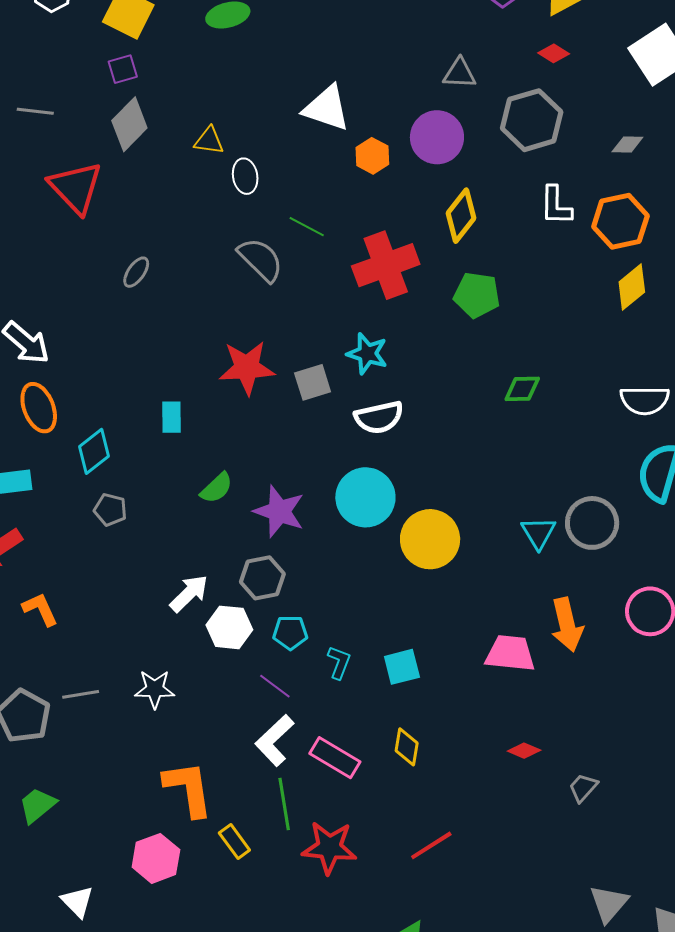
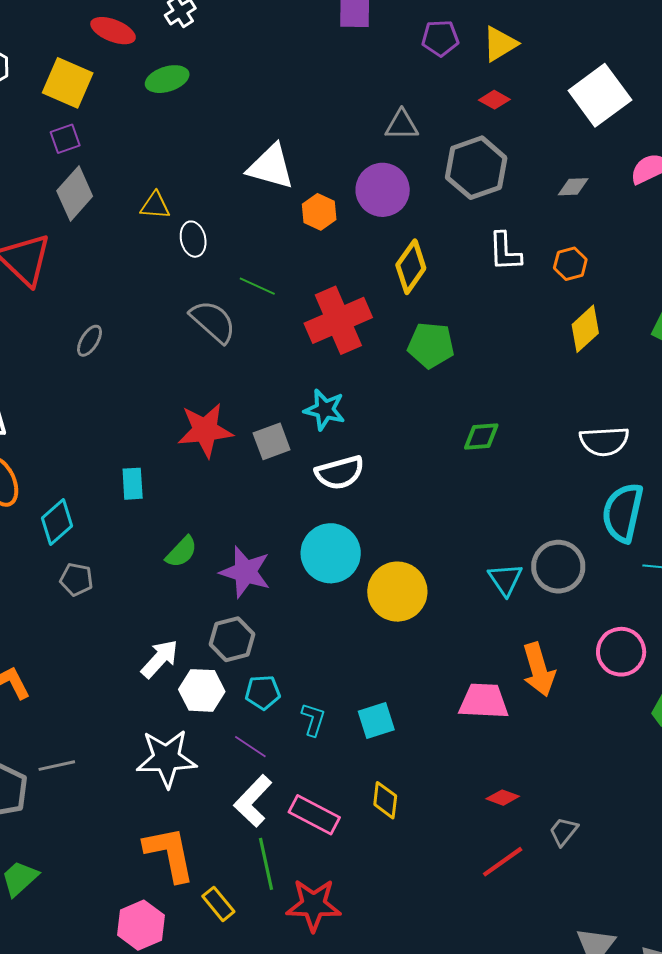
orange hexagon: (620, 221) -> (570, 264), size x0.6
white star: (155, 689) -> (166, 758), moved, size x1.5
red line: (431, 845) -> (503, 862), moved

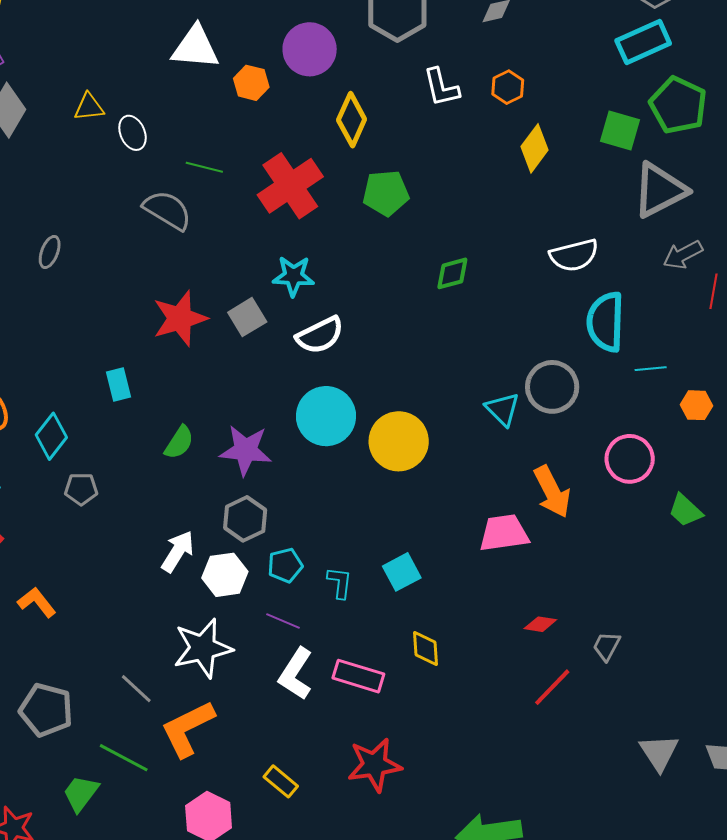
gray line: (57, 766) -> (136, 689), moved, turned 66
orange L-shape: (169, 854) -> (188, 729), moved, turned -94
green line: (266, 864) -> (124, 758), moved, turned -39

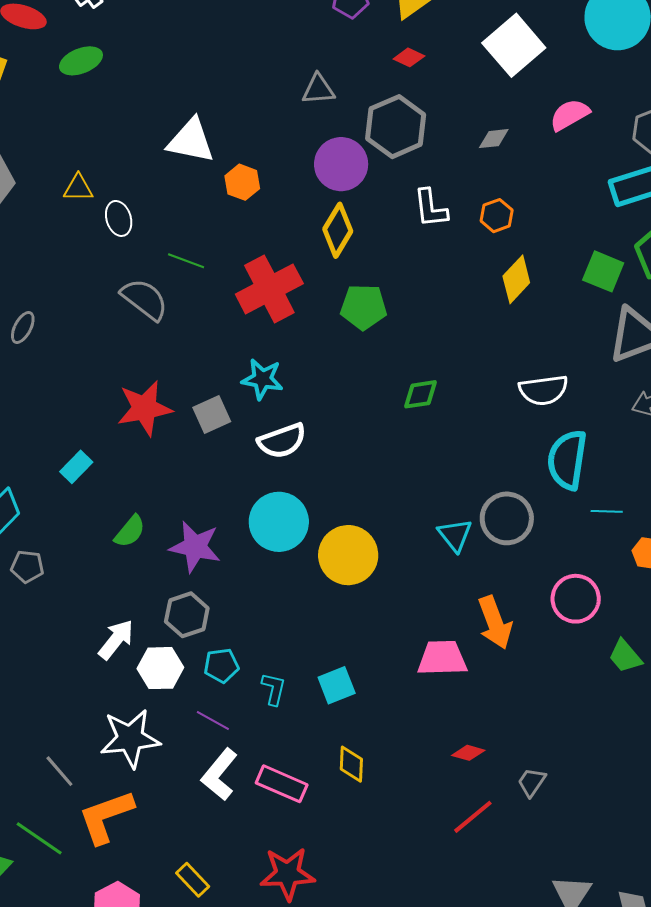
purple circle: (310, 49) -> (341, 164), moved
cyan rectangle: (119, 384) -> (76, 467), turned 52

